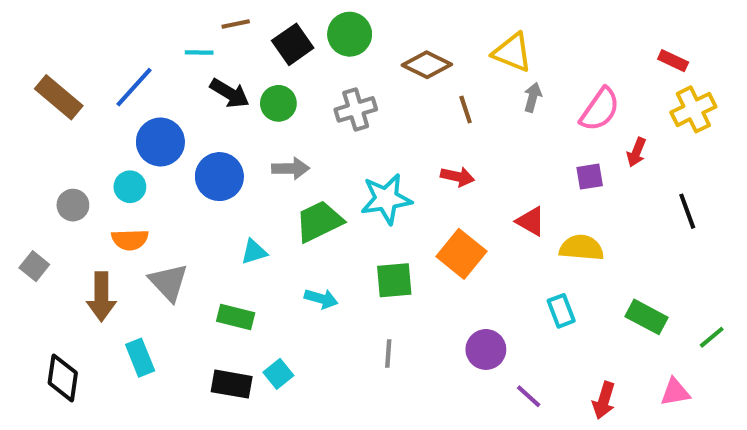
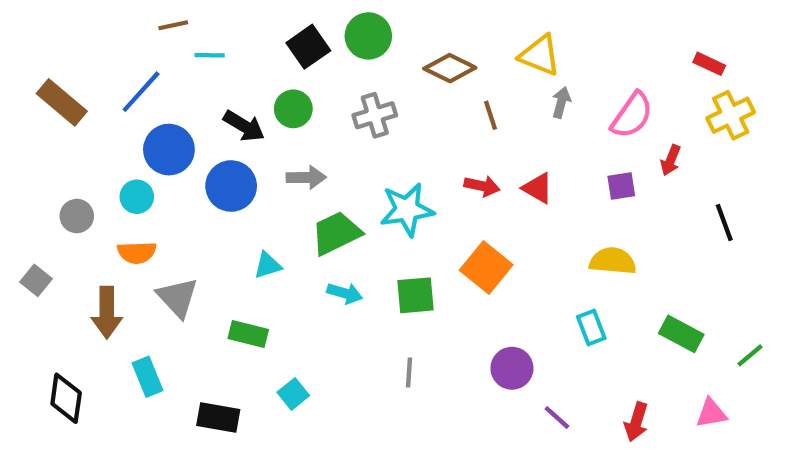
brown line: (236, 24) -> (173, 25), moved
black arrow: (230, 93) -> (244, 126), moved
red triangle: (531, 221) -> (538, 188), moved
cyan arrow: (321, 299) -> (345, 293), moved
black rectangle: (232, 384) -> (218, 418), moved

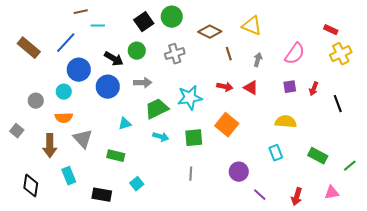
gray arrow: (561, 102) -> (258, 60), moved
red arrow: (671, 160) -> (314, 89), moved

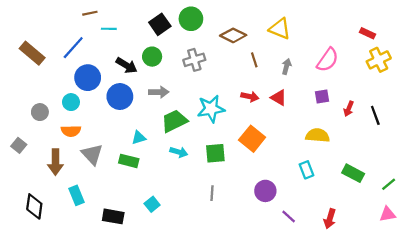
red arrow: (314, 89) -> (349, 109), moved
green rectangle: (116, 156) -> (129, 161), moved
pink triangle: (332, 193) -> (388, 214), moved

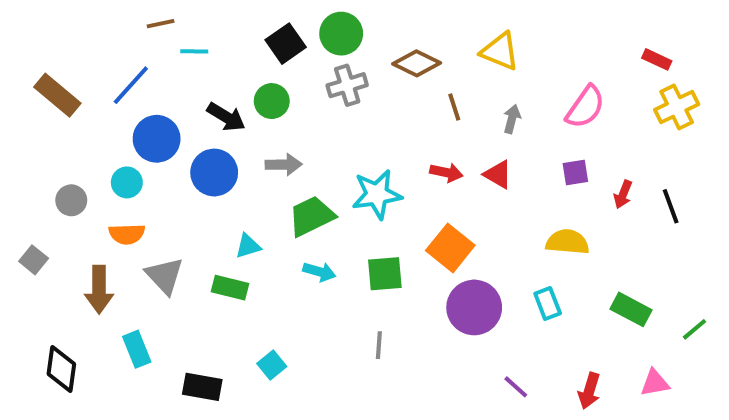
gray cross: (194, 60) -> (347, 85), moved
purple circle: (265, 191) -> (474, 307), moved, size x1.4
pink triangle: (388, 214) -> (655, 383), moved

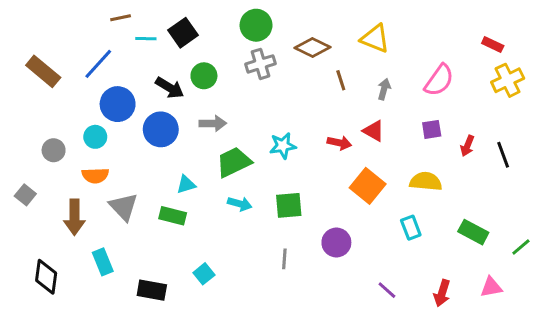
black square: (286, 44) -> (183, 33), moved
red arrow: (446, 173) -> (339, 143), moved
cyan star: (377, 194) -> (283, 146), size x0.7
orange square: (450, 248) -> (368, 186), moved
purple circle: (474, 307) -> (336, 243), moved, size x0.7

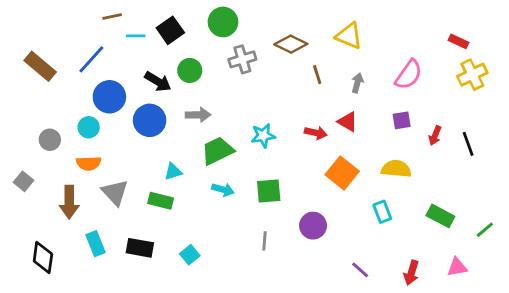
green circle: (256, 25) -> (223, 22), moved
black rectangle: (152, 290) -> (140, 248), moved

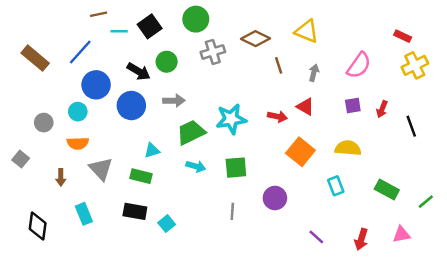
cyan star: (263, 136) -> (231, 119), size x1.4
red arrow: (435, 136) -> (382, 109), moved
brown arrow: (69, 202) -> (61, 177), size x0.6
black rectangle: (140, 248) -> (135, 211), moved

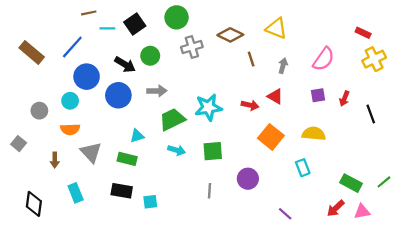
green rectangle: (387, 189) -> (351, 183), moved
cyan square: (167, 224) -> (150, 202), turned 32
red arrow: (361, 239) -> (336, 208), moved, turned 30

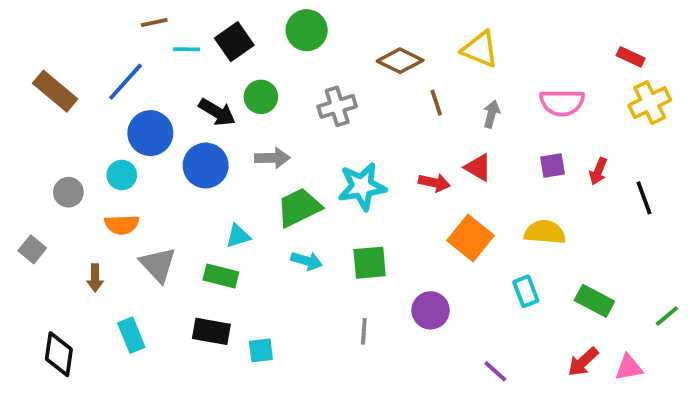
gray cross: (192, 47) -> (337, 106), moved
pink semicircle: (324, 59) -> (562, 103), turned 55
green rectangle: (351, 183) -> (594, 301), moved

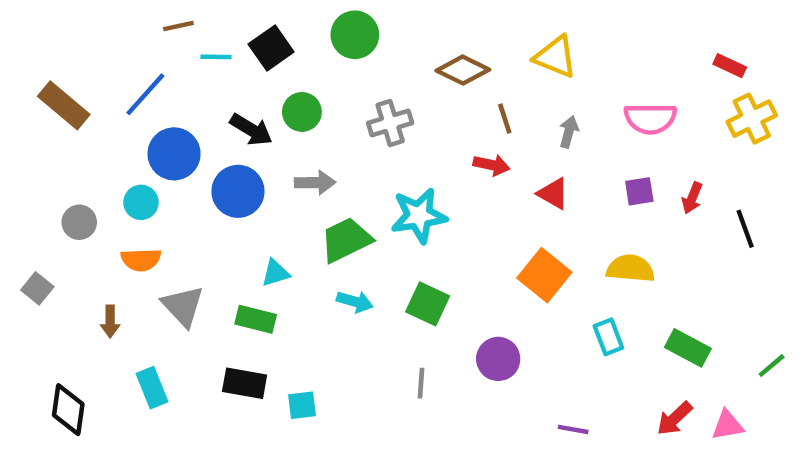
red arrow: (434, 183) -> (492, 165), moved
green square: (370, 263) -> (428, 304), turned 30
purple line: (495, 371) -> (573, 429), turned -32

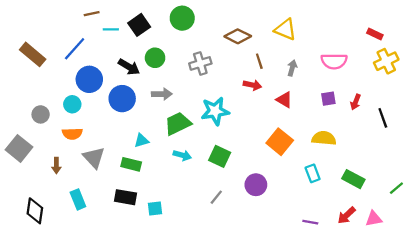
gray square: (37, 288) -> (19, 148), size x1.6
gray line: (421, 383) -> (216, 197), turned 35
purple line: (573, 429) -> (310, 222), moved

